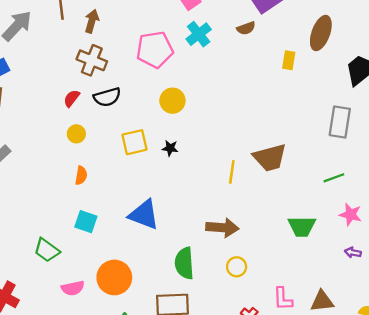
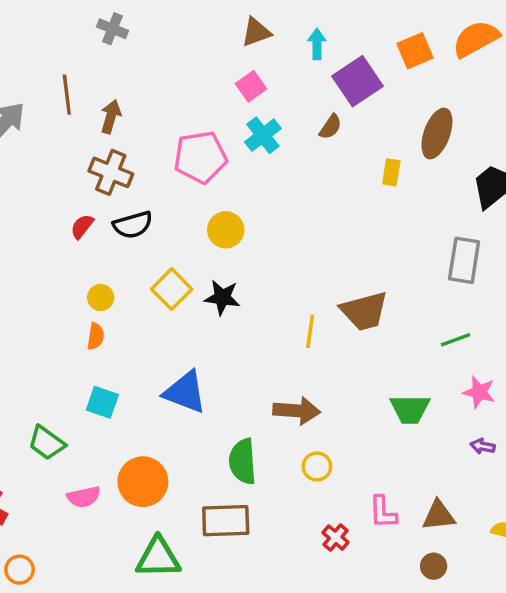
brown semicircle: (246, 28) -> (330, 127), turned -36
yellow circle: (76, 134) -> (101, 297), moved
yellow square: (135, 142) -> (172, 289), turned -32
black star: (170, 148) -> (222, 297), size x1.5

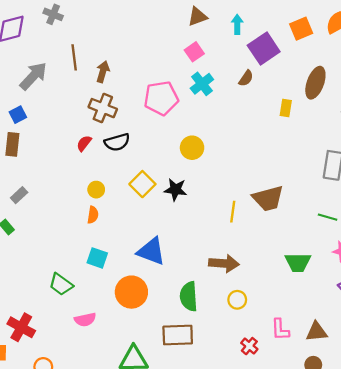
gray cross: (112, 29) -> (53, 14), moved
yellow circle: (226, 230) -> (192, 148), moved
green line: (456, 340) -> (328, 217), turned 36
orange circle: (143, 482) -> (131, 292), moved

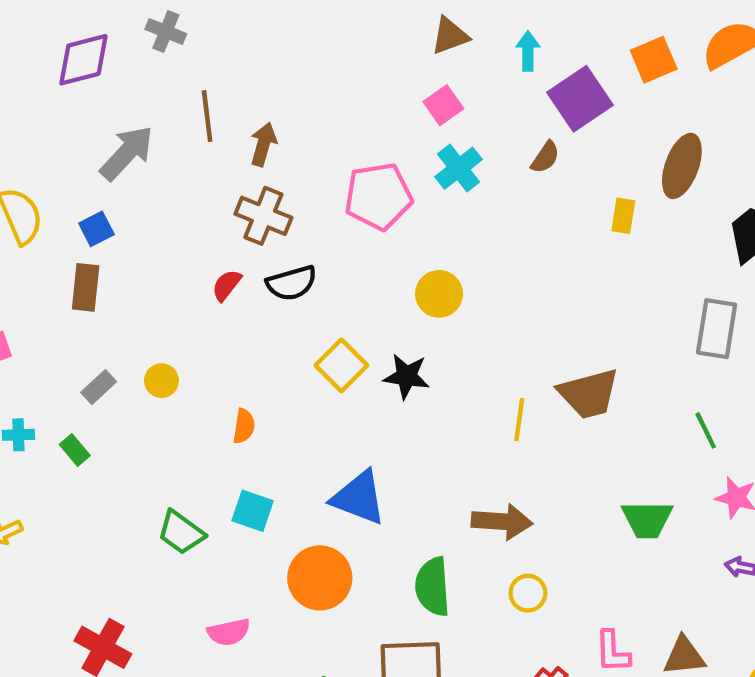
yellow circle: (96, 190) -> (161, 381), moved
green line: (328, 217) -> (706, 430), turned 48
green trapezoid: (61, 284) -> (181, 532), moved

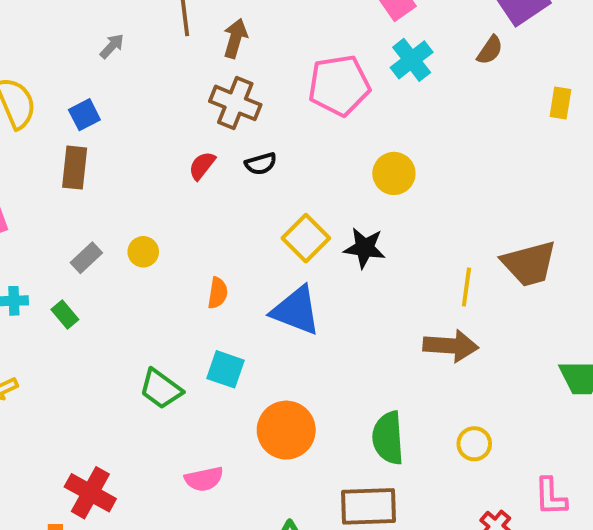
gray arrow: (127, 153) -> (112, 46), size x0.5
black semicircle: (292, 283) -> (261, 164), size x0.7
blue triangle: (359, 498) -> (296, 311), moved
brown arrow: (502, 522) -> (451, 346), moved

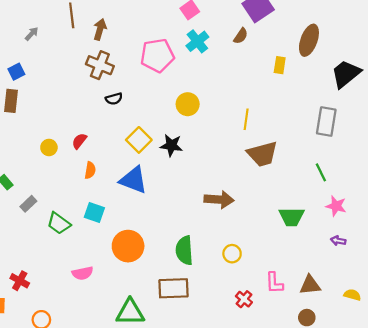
red semicircle: (202, 166) -> (79, 141), moved
gray rectangle: (86, 258) -> (28, 204), moved
yellow line: (466, 287) -> (246, 119), moved
red cross: (90, 493) -> (20, 281), size x0.7

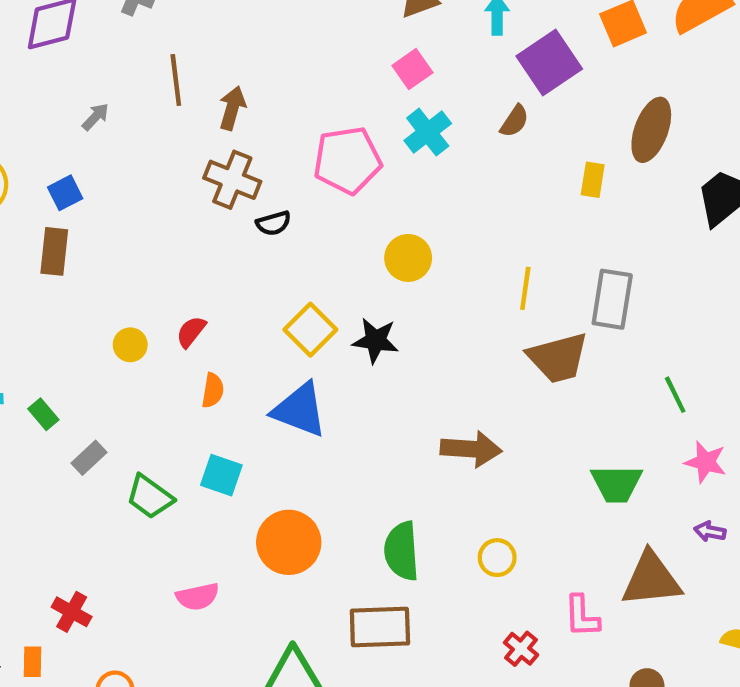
black semicircle: (114, 99) -> (274, 223), moved
gray rectangle: (326, 121) -> (612, 299), moved
brown triangle: (310, 285) -> (651, 579), moved, size x1.4

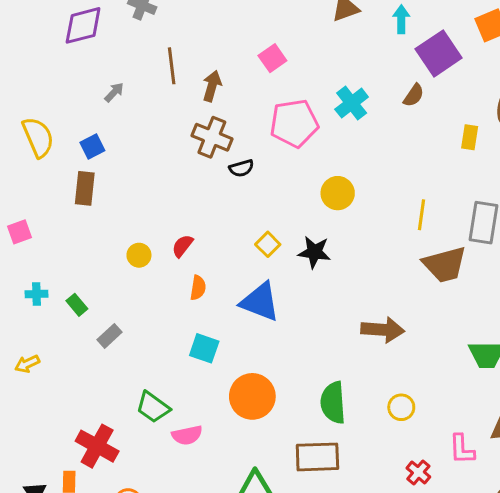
pink square: (412, 69) -> (272, 58), moved
yellow square: (310, 330) -> (268, 244), size x0.7
green trapezoid: (150, 497) -> (153, 407), moved
red cross: (72, 612) -> (97, 446), size x1.5

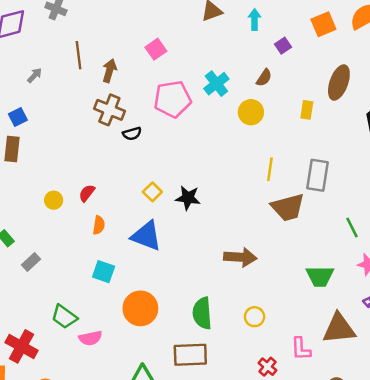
purple square: (439, 53) -> (283, 46), size x0.5
yellow circle: (338, 193) -> (251, 112), moved

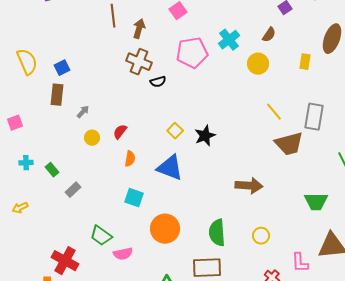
gray arrow: (35, 75) -> (83, 112), moved
yellow line: (270, 169) -> (274, 112), turned -48
black star: (188, 198) -> (205, 136), turned -30

